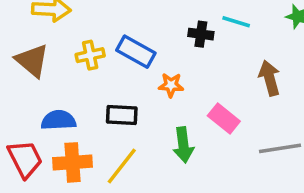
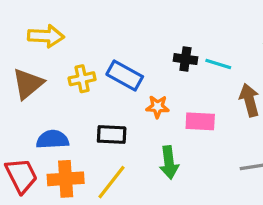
cyan line: (236, 22) -> (218, 64), moved
brown triangle: (32, 60) -> (28, 84), turned 40
pink rectangle: (224, 119) -> (200, 121), moved, turned -36

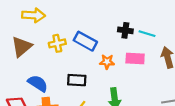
pink rectangle: (200, 121) -> (135, 58), moved
blue semicircle: (53, 139) -> (38, 83), turned 36

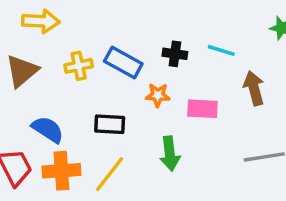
black cross: (125, 30) -> (175, 54), moved
pink rectangle: (135, 58) -> (202, 109), moved

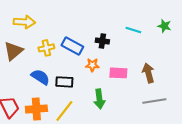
cyan line: (221, 50) -> (133, 30), moved
brown arrow: (254, 88) -> (148, 73), moved
blue semicircle: (48, 129) -> (40, 77), moved

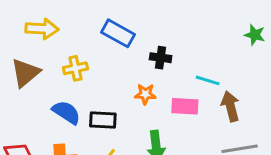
cyan line: (133, 30) -> (208, 80), moved
blue rectangle: (72, 46) -> (118, 33), moved

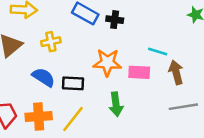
black cross: (161, 58) -> (115, 20), moved
orange star: (145, 94) -> (107, 63), size x1.6

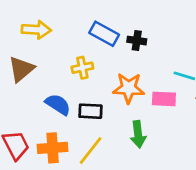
yellow cross: (51, 42) -> (82, 68), moved

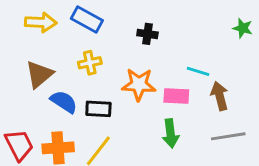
blue rectangle: (104, 34) -> (87, 19), moved
brown triangle: (21, 69) -> (39, 74), moved
green arrow: (138, 134) -> (171, 133), moved

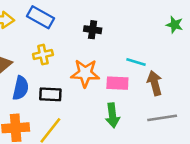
blue semicircle: (64, 102) -> (21, 88), turned 70

